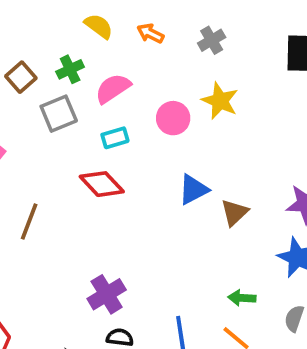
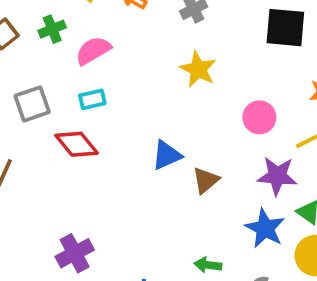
gray square: (59, 114) -> (32, 104), moved
pink circle: (173, 118) -> (259, 117), moved

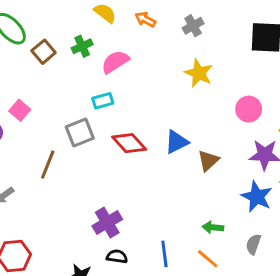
cyan rectangle: (92, 99) -> (103, 101), moved
gray square: (32, 104) -> (80, 133), moved
red diamond: (77, 144) -> (129, 143), moved

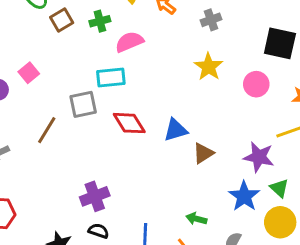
cyan rectangle: (103, 101) -> (111, 77), size x1.4
pink circle: (249, 109) -> (256, 84), moved

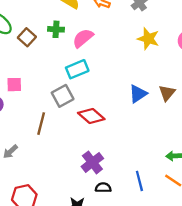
green cross: (100, 21) -> (56, 29), turned 35
pink square: (29, 73) -> (14, 85), turned -35
red diamond: (129, 123) -> (91, 116), moved
brown triangle: (203, 153) -> (167, 93), moved

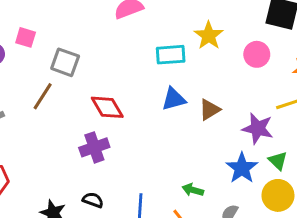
cyan rectangle: (77, 69) -> (171, 55), moved
gray square: (63, 96) -> (65, 62), moved, turned 30
purple cross: (92, 162) -> (94, 147), moved

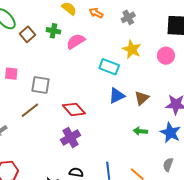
cyan rectangle: (171, 55) -> (109, 67), turned 36
brown line: (43, 96) -> (30, 110), turned 30
green arrow: (193, 190) -> (140, 131), moved

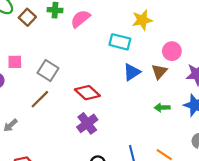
yellow star: (132, 49) -> (142, 20), turned -30
pink circle: (166, 56) -> (172, 51), moved
gray square: (40, 85) -> (48, 71), turned 30

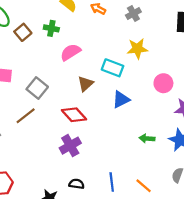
pink semicircle: (80, 19) -> (70, 52), moved
brown triangle: (159, 72) -> (85, 84), moved

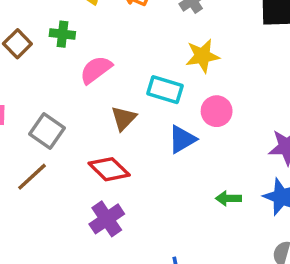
pink circle: (163, 83) -> (217, 111), moved

